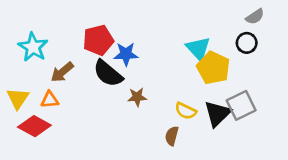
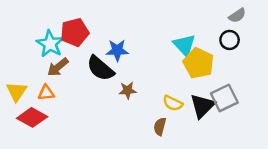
red pentagon: (98, 40) -> (75, 32), moved
cyan star: (33, 47) -> (50, 44), moved

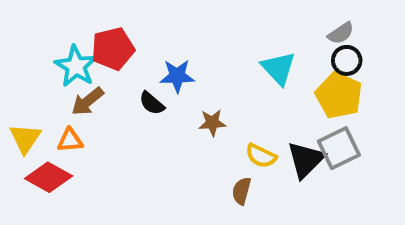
gray semicircle: (237, 15) -> (341, 33), moved
yellow pentagon: (199, 63) -> (339, 95), moved
black semicircle: (100, 68) -> (152, 103), size x0.6
brown star: (128, 90) -> (212, 123), moved

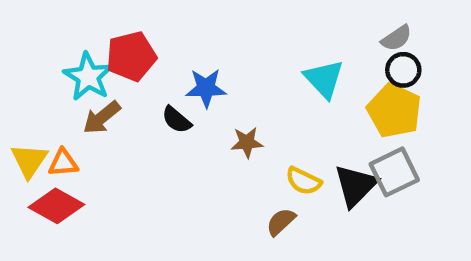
orange triangle: (70, 140) -> (63, 163), moved
brown semicircle: (241, 191) -> (281, 222), turned 32

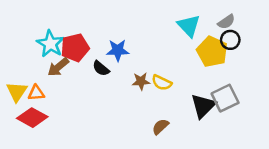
red pentagon: (131, 56) -> (75, 48), moved
cyan triangle: (324, 79) -> (189, 26), moved
yellow pentagon: (394, 111) -> (212, 52), moved
yellow semicircle: (304, 181) -> (162, 83), moved

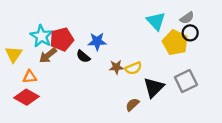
yellow semicircle: (162, 83) -> (133, 68), turned -49
yellow triangle: (17, 92) -> (14, 54), moved
black triangle: (203, 106) -> (154, 87), moved

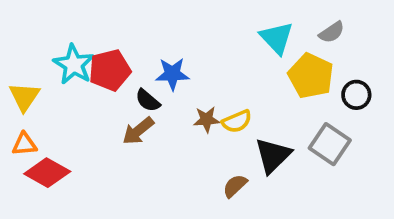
black circle: (190, 33) -> (356, 95), moved
brown arrow: (48, 55) -> (138, 131), moved
orange triangle: (30, 77) -> (24, 144), moved
gray square: (186, 81) -> (330, 144), turned -30

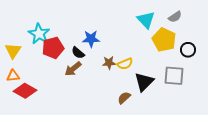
red pentagon: (110, 70) -> (53, 48), moved
gray square: (330, 144) -> (174, 76), turned -30

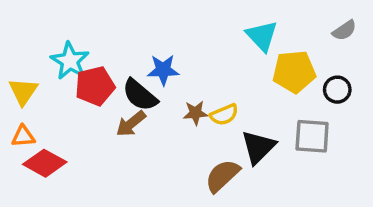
gray semicircle: (175, 17) -> (344, 30), moved
yellow pentagon: (164, 40) -> (294, 72), turned -30
black semicircle: (78, 53) -> (140, 95), size x1.5
brown semicircle: (124, 98) -> (222, 176), size x1.5

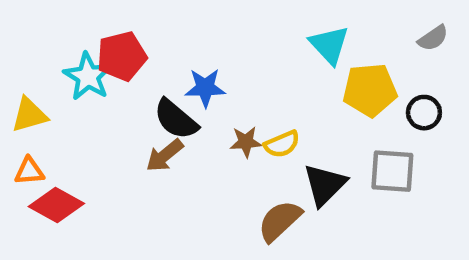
red pentagon: (95, 86) -> (122, 56), moved
yellow triangle: (23, 91) -> (29, 115), turned 40

